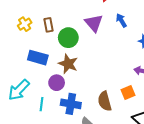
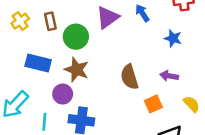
purple triangle: (94, 23) -> (108, 17), turned 36
brown semicircle: (105, 101) -> (129, 77), moved

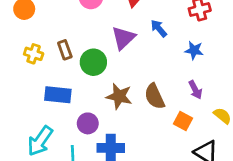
yellow cross: (20, 21) -> (34, 54), turned -30
brown star: (77, 70) -> (119, 96), moved
purple arrow: (169, 76) -> (195, 90), turned -120
orange square: (153, 104) -> (183, 121), turned -30

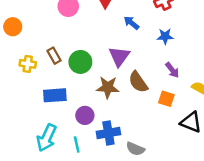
purple triangle: (123, 38) -> (119, 56), moved

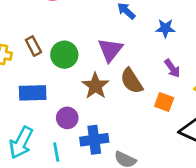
brown star: (108, 87) -> (95, 86), turned 30

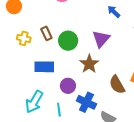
brown semicircle: (132, 81) -> (117, 85), moved
blue cross: (94, 140) -> (86, 102), turned 30

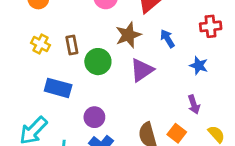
brown star: (89, 64) -> (128, 35), moved
purple circle: (68, 86) -> (94, 117), moved

